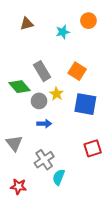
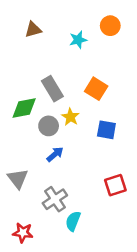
green diamond: (19, 87) -> (24, 108), turned -60
blue square: (85, 104) -> (106, 130), size x0.7
blue arrow: (44, 124) -> (55, 154), turned -40

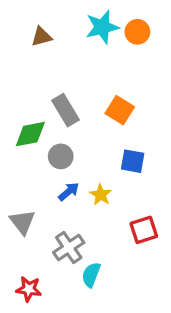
cyan star: (78, 40) -> (102, 27), moved, size x1.5
yellow star: (70, 117) -> (101, 195), moved

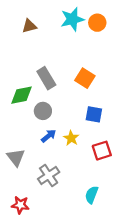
red square: (144, 230) -> (102, 151), moved
cyan semicircle: (91, 275) -> (92, 195), moved

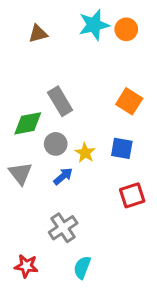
orange square: (85, 78) -> (129, 101), moved
yellow star: (71, 138) -> (85, 153), moved
gray triangle: (16, 157) -> (20, 173), moved
cyan semicircle: (92, 195) -> (82, 267), moved

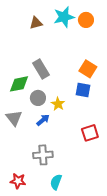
brown triangle: (38, 34) -> (36, 23), moved
blue square: (122, 148) -> (83, 90), moved
gray cross: (63, 228) -> (43, 155), turned 30

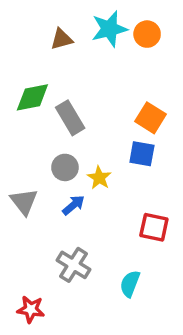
green diamond: (19, 84) -> (32, 97), moved
red square: (90, 133) -> (154, 227), turned 30
gray cross: (43, 155) -> (74, 265), turned 36
cyan semicircle: (56, 182) -> (130, 284), moved

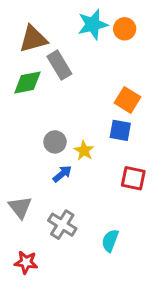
brown triangle: (62, 39) -> (33, 39), moved, size x1.5
gray rectangle: (70, 118) -> (59, 65), moved
gray triangle: (24, 202) -> (20, 207), moved
red square: (154, 227) -> (133, 178), moved

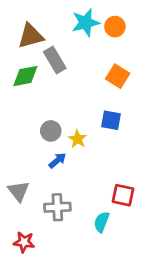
orange square: (128, 100) -> (118, 76), moved
red square: (133, 178) -> (123, 195), moved
gray cross: (62, 225) -> (57, 207), turned -35

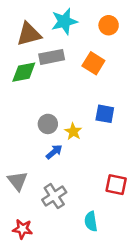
cyan star: (86, 23) -> (64, 21), moved
gray rectangle: (55, 60) -> (52, 57), turned -70
orange square: (118, 76) -> (93, 63), moved
gray cross: (57, 207) -> (54, 196), turned -30
cyan semicircle: (102, 222) -> (91, 221), moved, turned -30

